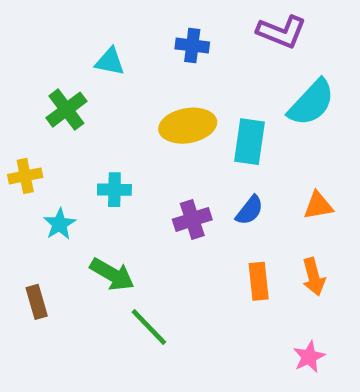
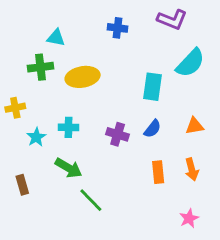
cyan triangle: (110, 61) -> (56, 38), moved
green cross: (66, 110) -> (41, 67), turned 30
yellow ellipse: (188, 126) -> (83, 77), moved
cyan cross: (114, 190) -> (69, 127), moved
purple cross: (192, 219) -> (118, 134), turned 35

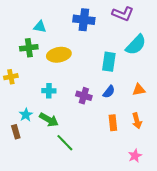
blue cross: (118, 28) -> (84, 20), size x1.5
cyan star: (36, 137) -> (26, 115), moved

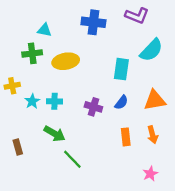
orange triangle: (139, 90) -> (155, 100), size x1.5
cyan star: (26, 115) -> (32, 101), moved

